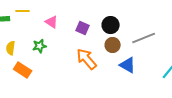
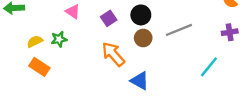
purple square: (83, 28) -> (109, 18), turned 32
yellow semicircle: (11, 48) -> (35, 41), moved, turned 56
blue triangle: (128, 65) -> (140, 81), moved

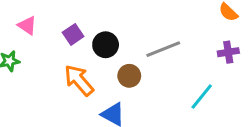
black circle: (141, 15) -> (106, 45), moved
brown circle: (143, 38) -> (129, 76), moved

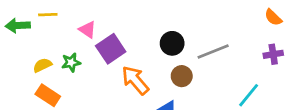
purple square: (73, 34) -> (111, 49), moved, size x1.5
black circle: (106, 45) -> (172, 43), moved

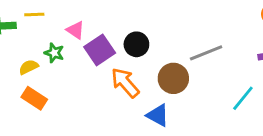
black circle: (172, 43) -> (136, 44), moved
green star: (71, 62) -> (54, 53), moved, turned 30
brown circle: (182, 76) -> (173, 78), size x1.4

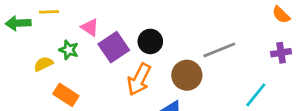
orange arrow: (125, 83) -> (139, 79), turned -112
orange rectangle: (34, 98) -> (66, 95), moved

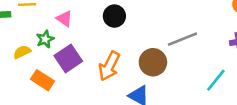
black circle: (150, 41) -> (114, 16), moved
purple square: (114, 47) -> (68, 58), moved
green star: (69, 50) -> (45, 39), turned 30

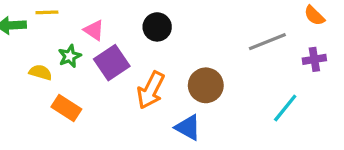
gray line: (182, 39) -> (267, 42), moved
yellow semicircle: (22, 52) -> (40, 72), turned 42
purple square: (68, 58) -> (112, 63), moved

